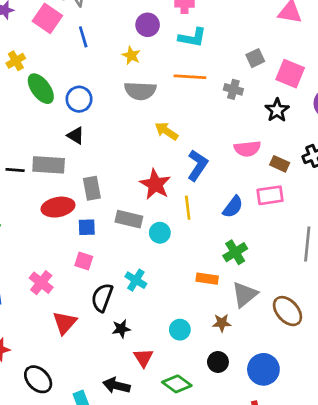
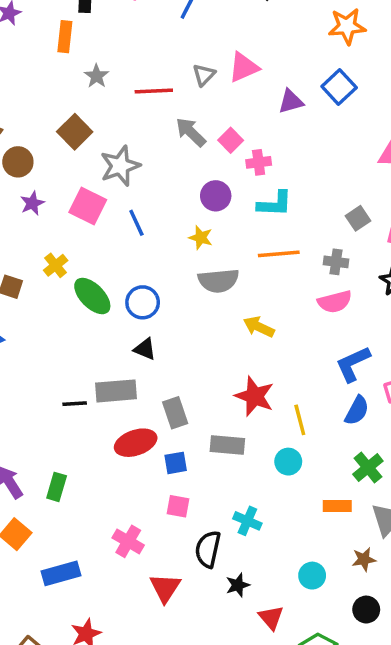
pink semicircle: (247, 149) -> (335, 302), moved
blue L-shape: (197, 165) -> (353, 364), moved, turned -140
cyan circle: (160, 233) -> (288, 462), moved

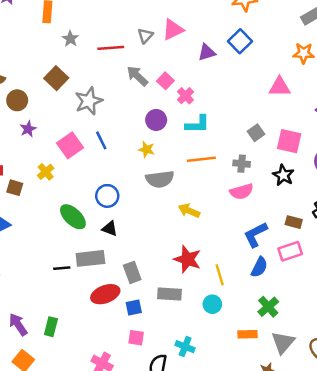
pink cross: (259, 162) -> (185, 96), turned -35
pink square: (88, 206) -> (70, 145), moved, turned 30
green ellipse: (92, 296) -> (73, 217), moved

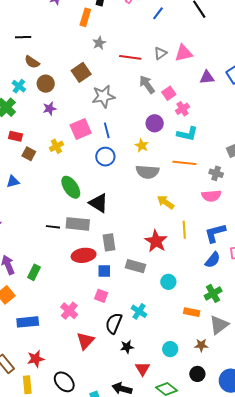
blue circle: (107, 196) -> (105, 157), moved
black triangle: (110, 229) -> (99, 203), size x1.5
yellow line: (220, 275) -> (184, 230), moved

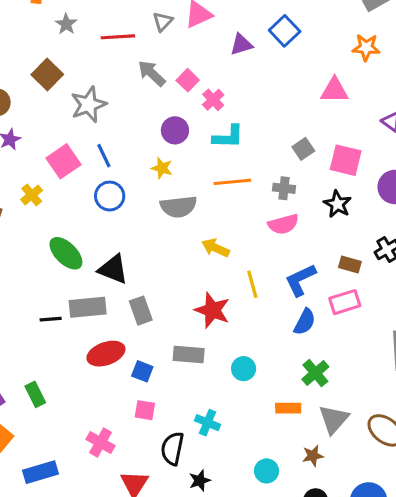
gray rectangle: (109, 242) -> (141, 311), moved
blue square: (104, 271) -> (142, 371), turned 32
green rectangle: (34, 272) -> (35, 394), turned -42

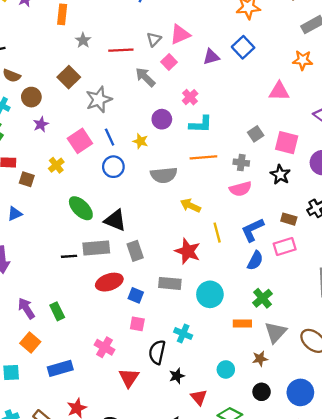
pink square: (188, 80) -> (169, 62), moved
yellow star: (162, 168) -> (140, 141), moved
cyan circle: (244, 369) -> (210, 294), size x1.5

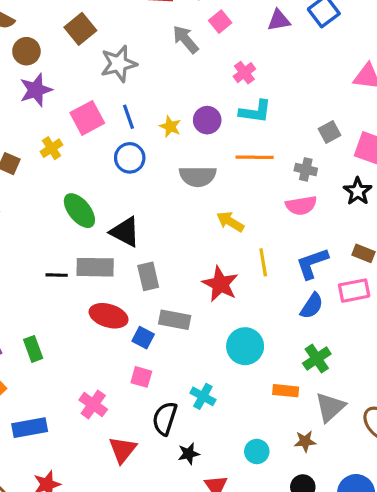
purple circle: (162, 119) -> (207, 120), moved
purple star: (41, 124) -> (36, 90), size x1.5
red ellipse: (109, 282) -> (109, 316), turned 30
gray rectangle: (170, 283) -> (175, 320), moved

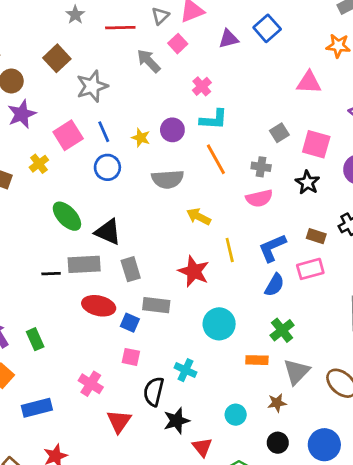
orange line: (255, 157) -> (216, 159), turned 64
black star: (189, 454) -> (177, 421), size x1.4

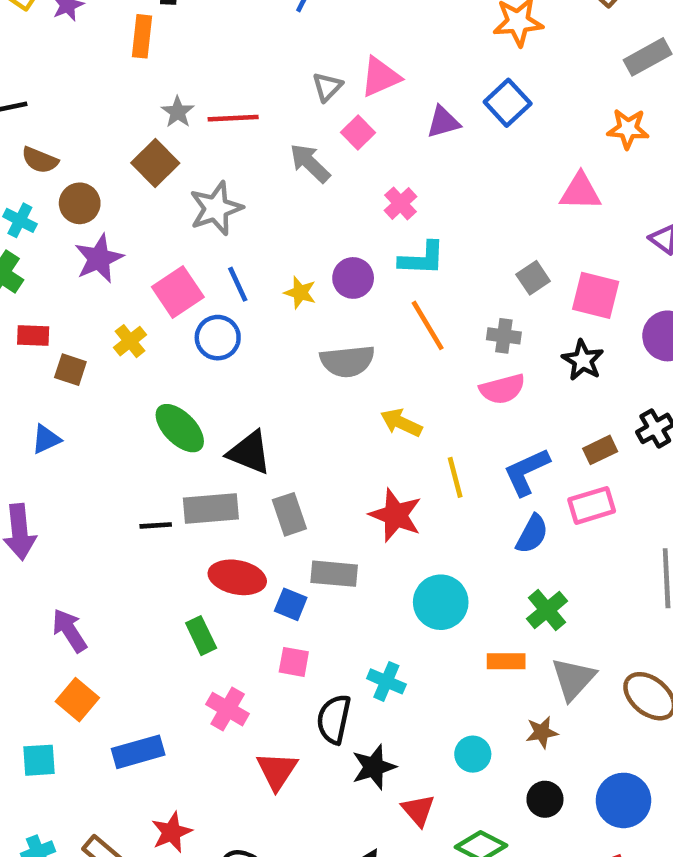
gray star: (75, 15) -> (178, 112), moved
red line: (120, 28) -> (233, 118), moved
blue circle: (107, 167) -> (218, 338), moved
brown rectangle: (316, 236) -> (600, 450), turned -42
green rectangle: (35, 339) -> (201, 636), moved

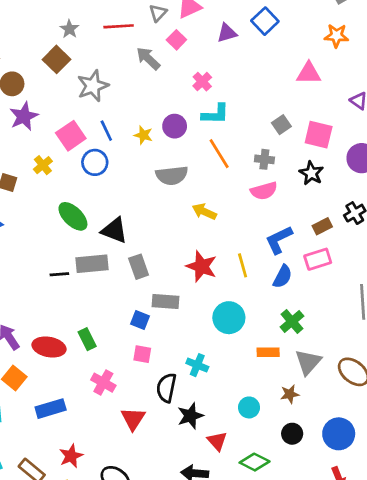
red line: (233, 118) -> (119, 26), moved
yellow line: (455, 477) -> (243, 265), moved
red ellipse: (237, 577) -> (49, 347), moved

